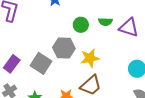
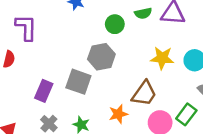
yellow star: (90, 58) -> (162, 58), moved, turned 30

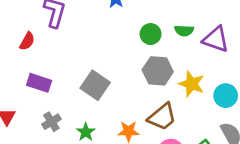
gray hexagon: (101, 57) -> (158, 71), moved
purple rectangle: (44, 91) -> (39, 83), moved, turned 70

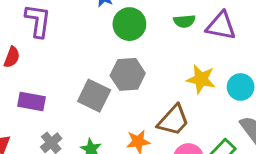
green circle: (151, 34) -> (129, 24), moved, size x1.4
gray hexagon: (158, 71) -> (128, 74), moved

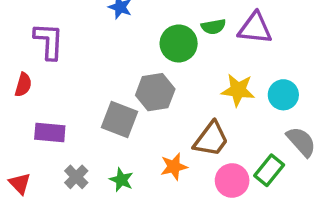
green circle: (129, 24) -> (179, 43), moved

